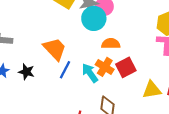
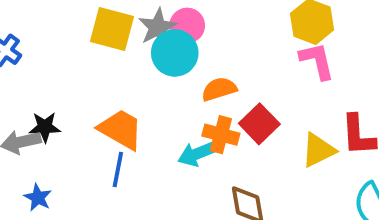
blue line: (65, 70) -> (118, 170), moved
black star: (26, 72) -> (45, 127), moved
cyan arrow: (90, 73) -> (197, 154), turned -60

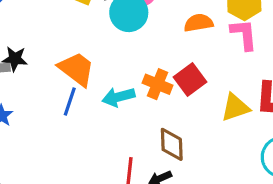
orange semicircle: (219, 89) -> (199, 23), moved
cyan arrow: (197, 154) -> (118, 97), moved

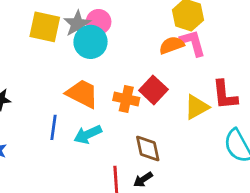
orange semicircle: (199, 23) -> (172, 45), moved
orange trapezoid: (76, 69) -> (82, 94), moved
cyan arrow: (118, 97) -> (88, 134), moved

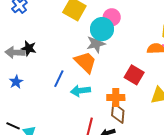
gray star: (77, 24) -> (96, 43), moved
red square: (153, 90) -> (134, 75), turned -30
orange cross: (126, 99) -> (116, 98), moved, turned -30

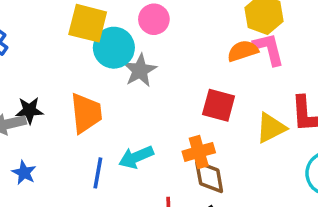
cyan circle: (102, 29) -> (114, 48), moved
orange trapezoid: (85, 62) -> (86, 113), moved, turned 55
blue line: (59, 79) -> (98, 173), moved

